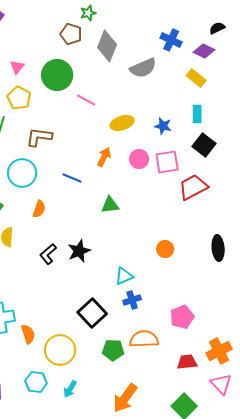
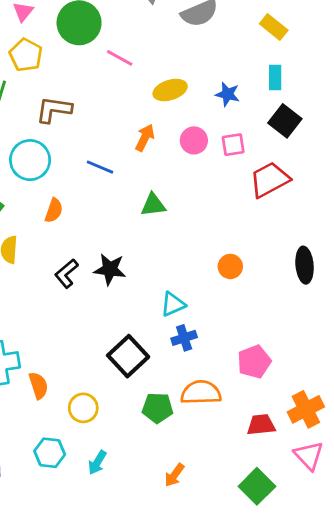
pink square: (167, 162) -> (233, 145), size x0.7
black star: (79, 251) -> (110, 269), turned 30
yellow circle: (60, 350) -> (83, 408), size x0.7
orange arrow: (125, 398) -> (174, 475), size x0.6

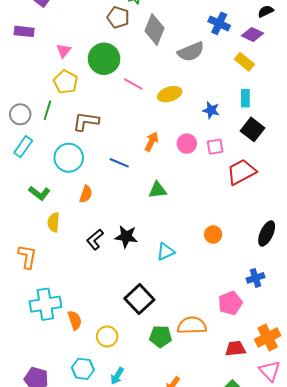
yellow ellipse: (170, 90) -> (170, 94), moved
black ellipse: (305, 265) -> (267, 233), turned 30
cyan triangle: (173, 304) -> (166, 252), moved
blue cross: (184, 338) -> (256, 278), moved

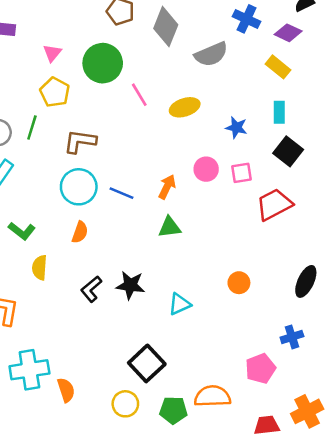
pink line: (133, 84) -> (139, 95), turned 30
orange arrow: (151, 142) -> (167, 187), moved
cyan circle: (69, 158) -> (79, 187), moved
yellow circle: (107, 336) -> (125, 404), moved

